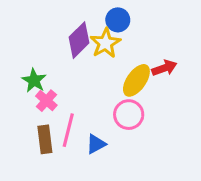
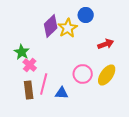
blue circle: (118, 20) -> (86, 15), moved
yellow ellipse: (136, 80) -> (107, 75), moved
blue triangle: (96, 144) -> (62, 93), turned 32

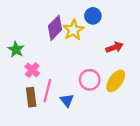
green star: (22, 52) -> (16, 49), moved
blue triangle: (62, 93) -> (67, 100), turned 48

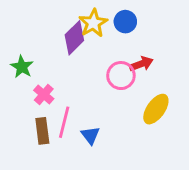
yellow star: (73, 30) -> (93, 23), moved
red arrow: (115, 47) -> (141, 64), moved
pink circle: (90, 80) -> (121, 76), moved

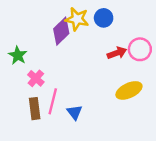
yellow star: (93, 23) -> (77, 19), turned -30
pink circle: (121, 76) -> (140, 49), moved
yellow ellipse: (156, 109) -> (129, 90), turned 30

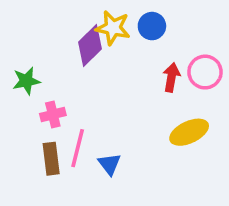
red arrow: (117, 53) -> (171, 77), turned -60
green star: (18, 55) -> (26, 81), turned 30
pink cross: (36, 78) -> (53, 114), turned 35

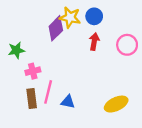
red arrow: (171, 77) -> (94, 42), moved
yellow ellipse: (189, 132) -> (116, 104), moved
blue triangle: (109, 164) -> (68, 102), turned -40

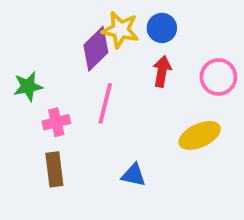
pink line: (48, 92) -> (105, 103), moved
blue triangle: (68, 102) -> (134, 175), moved
yellow ellipse: (116, 104) -> (200, 135), moved

